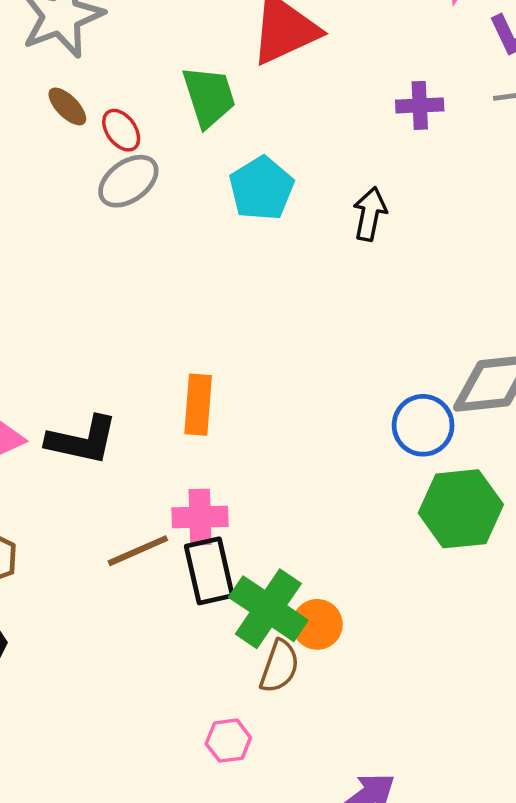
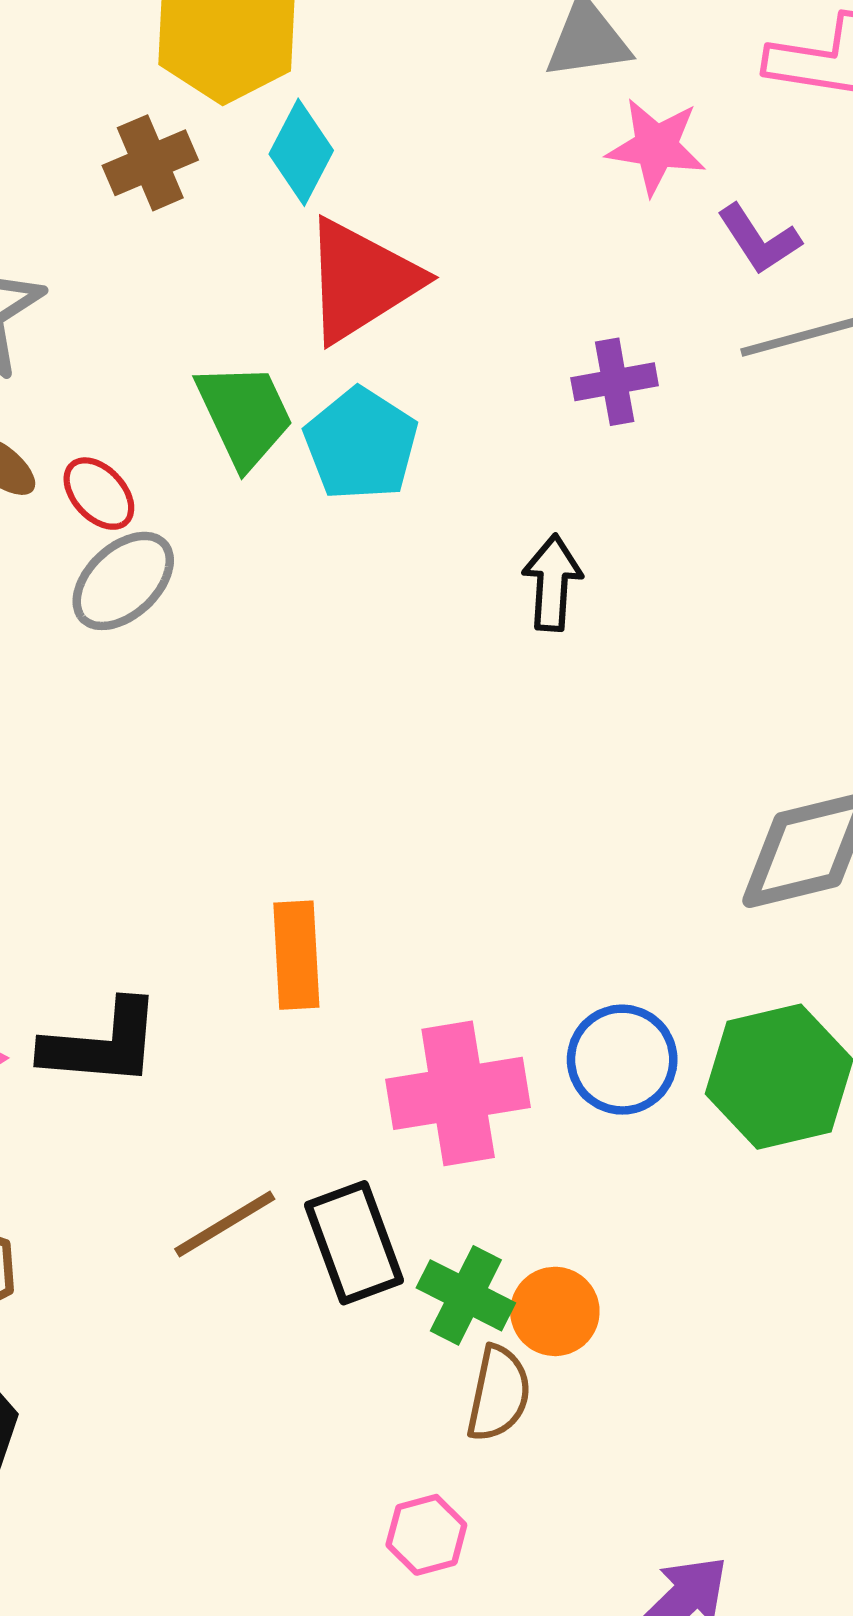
cyan pentagon: (261, 188) -> (361, 444), moved
blue circle: (423, 425) -> (622, 1060), moved
pink cross: (200, 517) -> (458, 1093), moved, size x1.4
green cross: (268, 609) -> (466, 1295), size x0.7

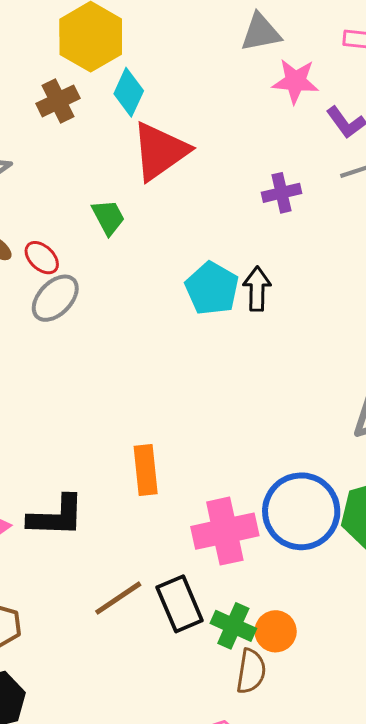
green trapezoid: (244, 415) -> (108, 217), size x0.7
cyan pentagon: (361, 444) -> (212, 288), moved
blue circle: (622, 1060) -> (301, 511), size x1.5

